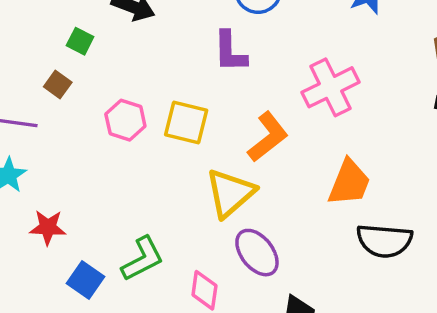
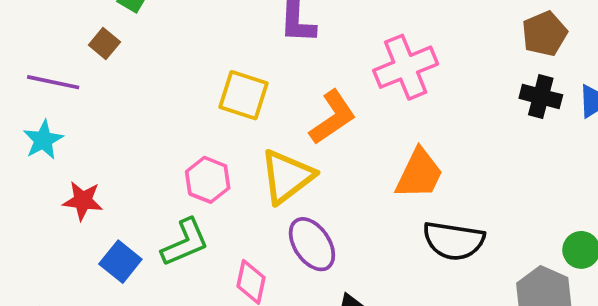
pink hexagon: (125, 120) -> (208, 180), moved

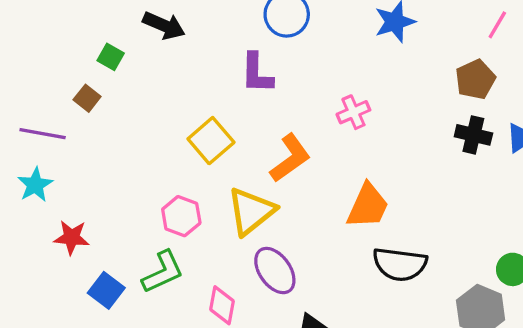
pink cross: (406, 67) -> (353, 112), size x0.6
yellow square: (244, 95) -> (211, 141), turned 33

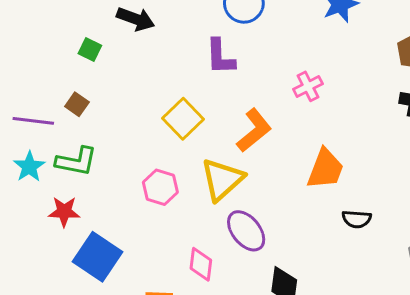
brown square: (87, 98) -> (77, 104), moved
black semicircle: (400, 264) -> (357, 219), size x0.6
green L-shape: (163, 272) -> (76, 161), moved, turned 39
blue square: (106, 290) -> (98, 257), size x1.5

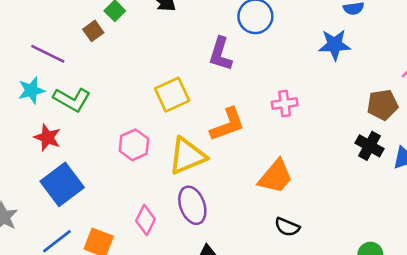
brown square: (77, 104) -> (93, 31), moved

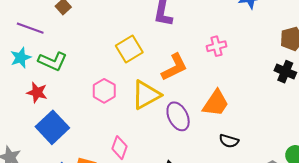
purple ellipse: (192, 205) -> (178, 116), moved

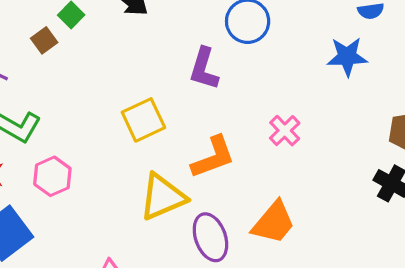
pink cross: (217, 46) -> (285, 131), turned -36
pink hexagon: (104, 91) -> (52, 176), moved

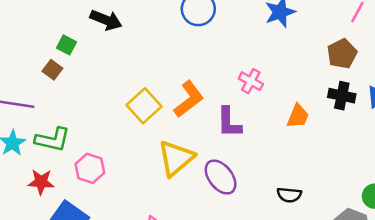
purple L-shape: (204, 69) -> (229, 122), moved
orange L-shape: (213, 157) -> (189, 99), moved
orange trapezoid: (274, 222) -> (298, 116), moved, size x0.7

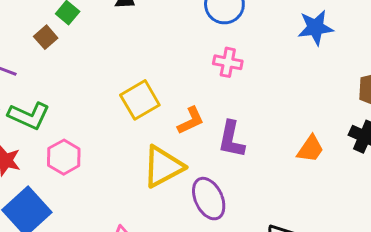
pink cross: (251, 81) -> (228, 62), moved, turned -30
orange L-shape: (189, 99) -> (191, 121), moved, size x0.7

